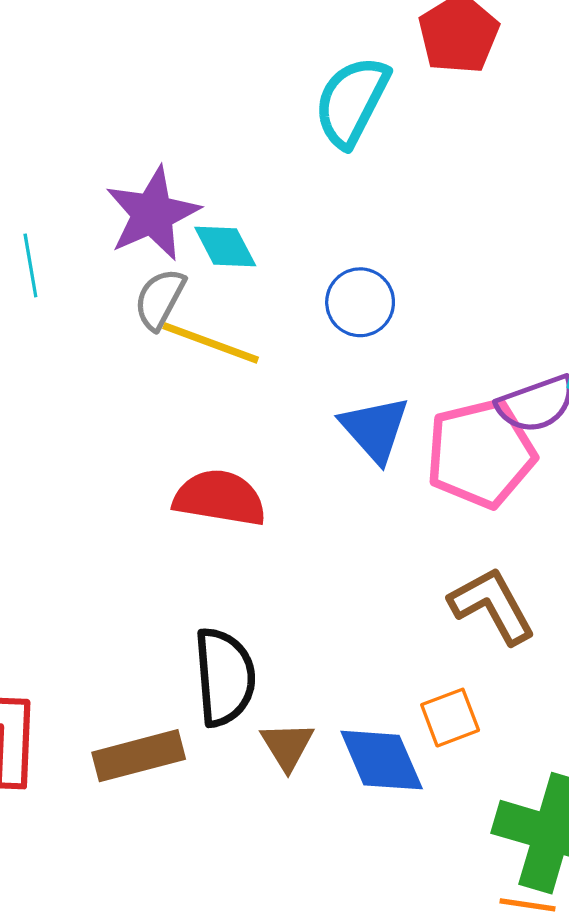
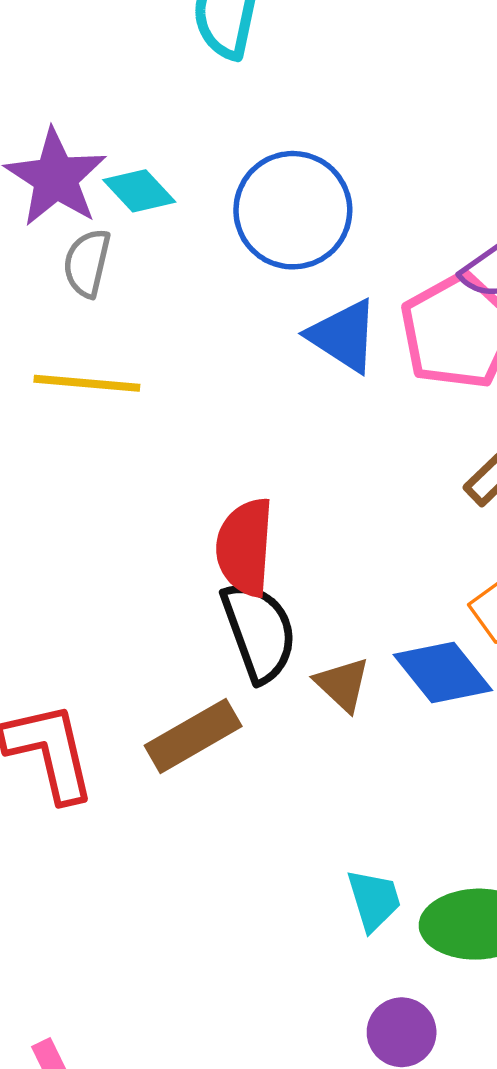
blue circle: (360, 302) -> (293, 210), size x1.6
yellow line: (211, 343) -> (87, 383), moved
red semicircle: (220, 498) -> (245, 547), moved, turned -80

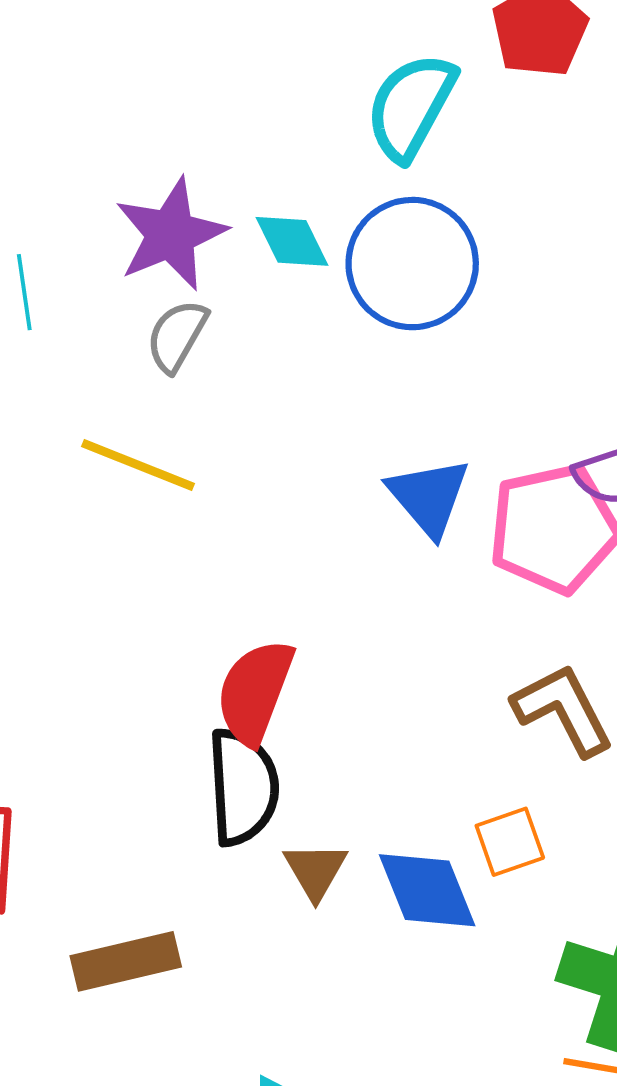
cyan diamond: (139, 191) -> (292, 241), moved
blue circle: (293, 210) -> (412, 264), moved
brown rectangle: (193, 736) -> (126, 961), moved

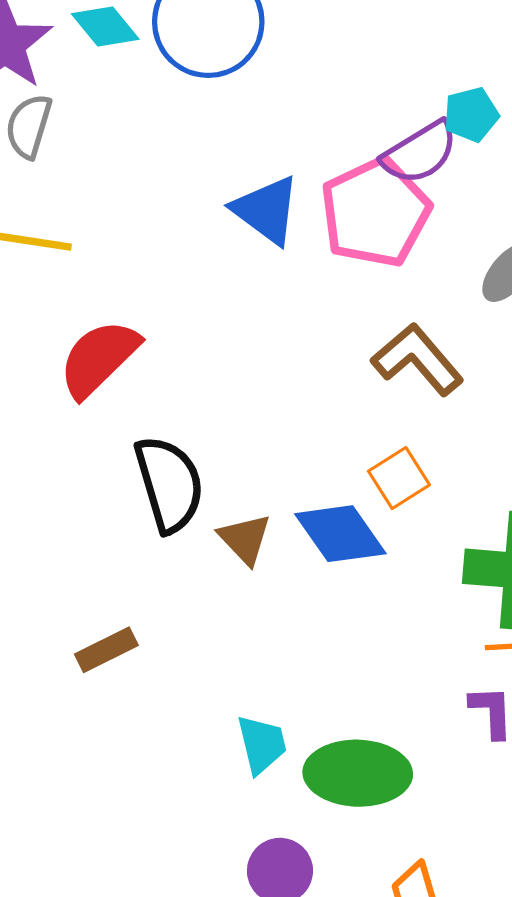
red semicircle: (255, 692) -> (99, 358), moved, turned 38
brown rectangle: (126, 961) -> (106, 650), size x0.7

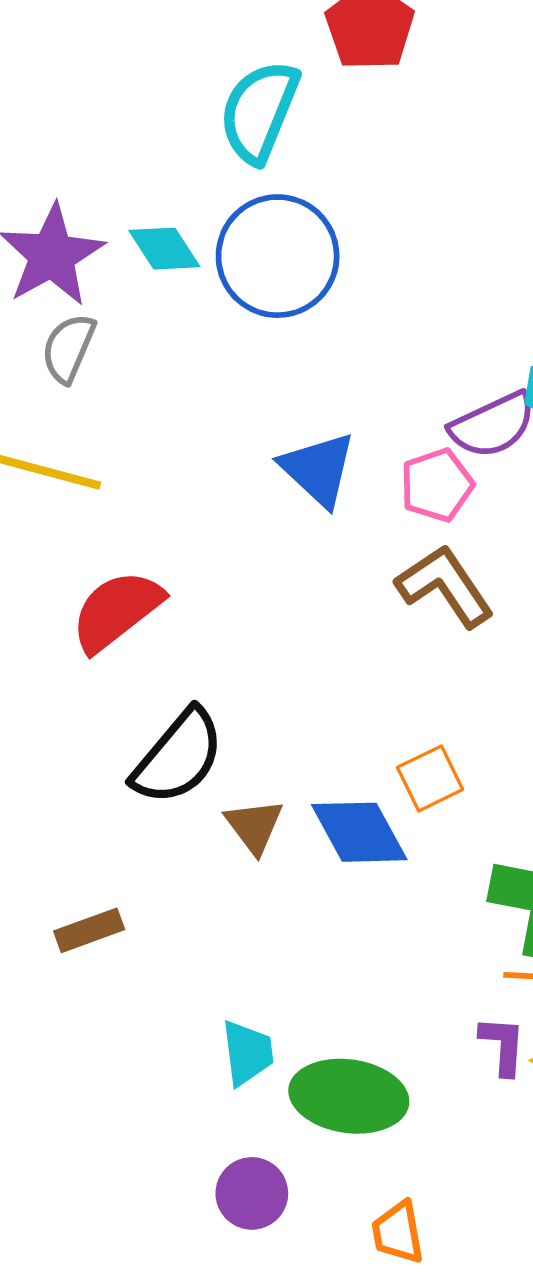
pink pentagon: (375, 212) -> (437, 485), size x0.6
brown L-shape: (418, 359) -> (445, 586), moved
black semicircle: (169, 484) -> (178, 757), turned 50

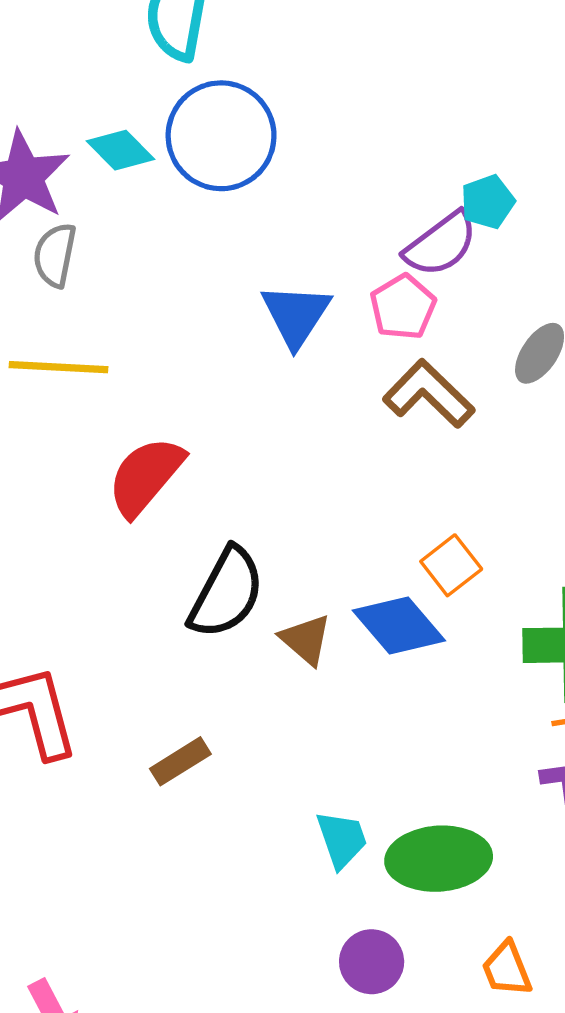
blue triangle: (318, 469) -> (296, 315), turned 32

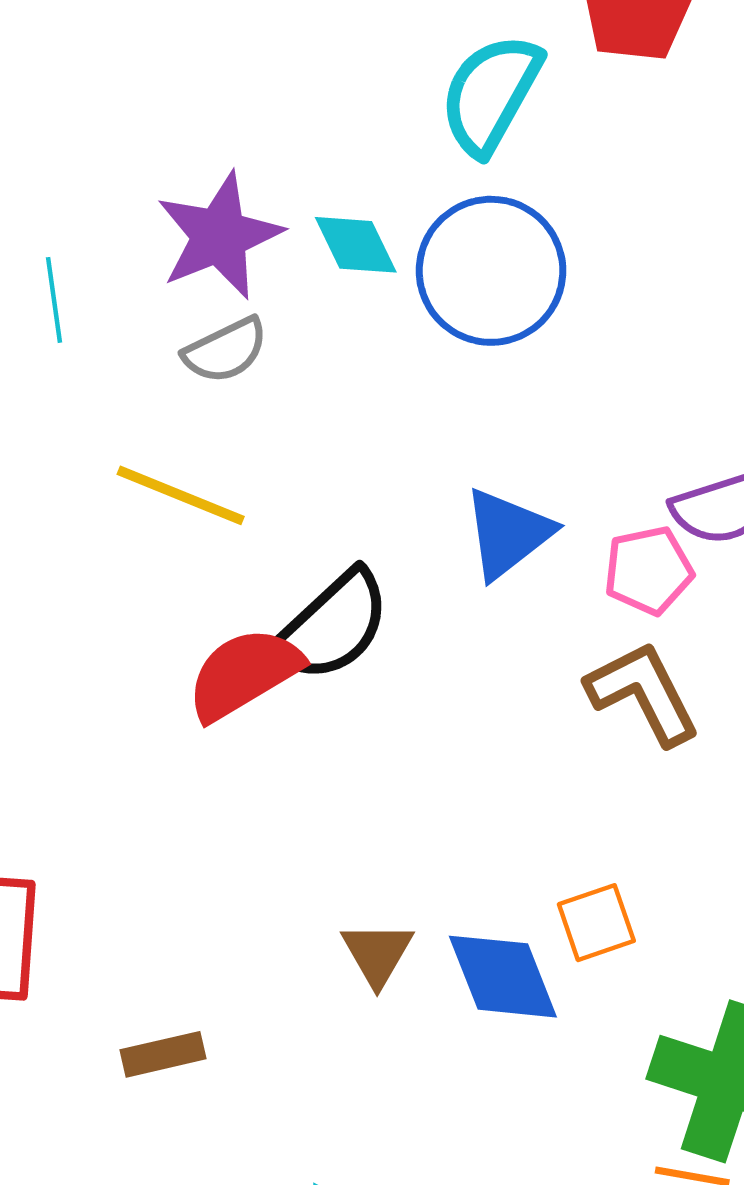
gray semicircle: (55, 255) -> (225, 350), turned -146
black semicircle: (226, 593) -> (332, 626), moved

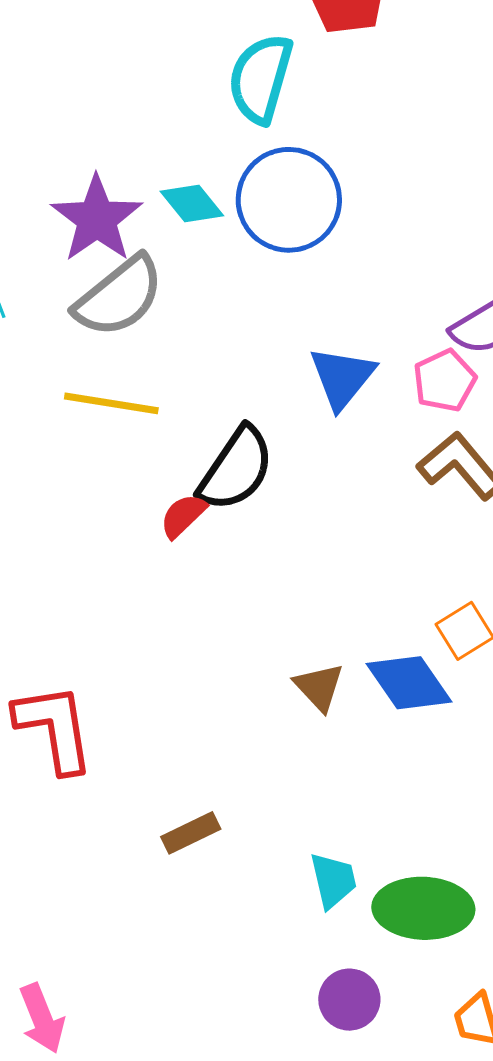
gray semicircle: (225, 350) -> (119, 297), size x1.6
red semicircle: (244, 674) -> (183, 516), size x0.6
brown rectangle: (163, 1054) -> (191, 833), moved

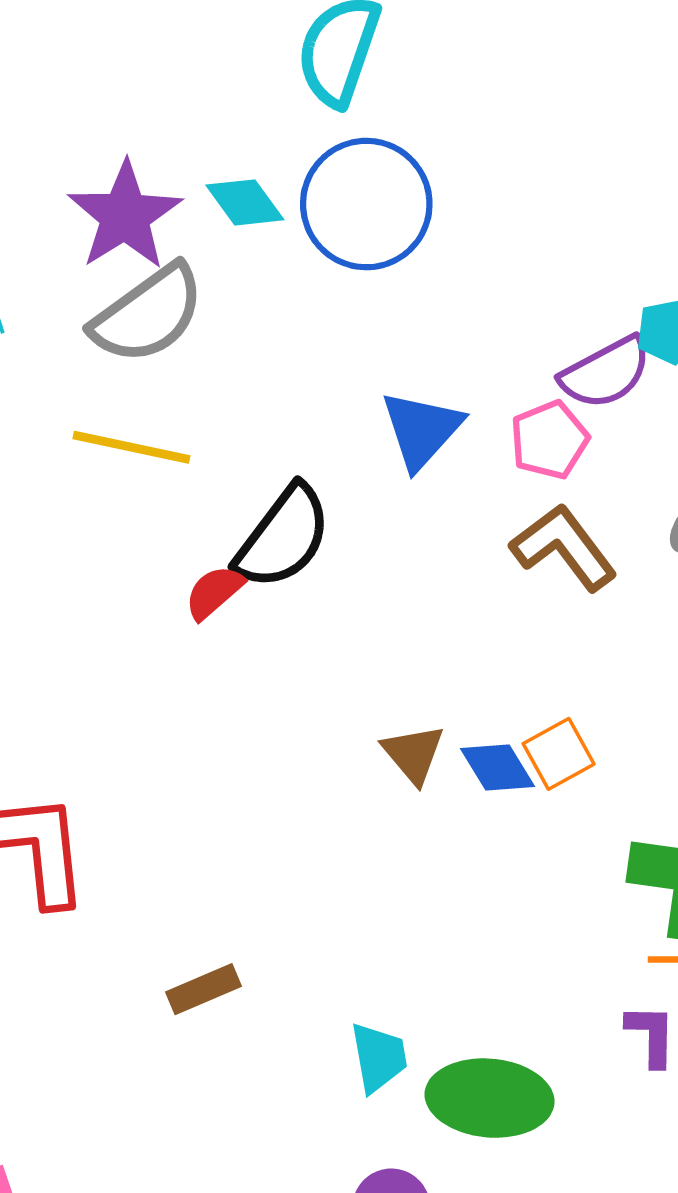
blue diamond: (409, 683) -> (498, 767), moved, size x0.7
brown triangle: (319, 687) -> (413, 754), moved

